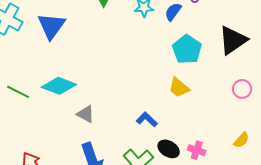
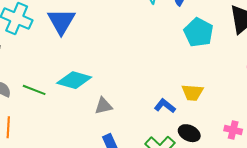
yellow trapezoid: (179, 88) -> (192, 92), moved, turned -30
gray triangle: (86, 114) -> (103, 106), turned -36
pink cross: (197, 150) -> (233, 130), moved

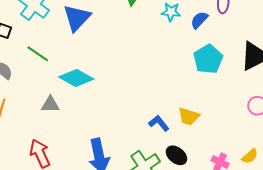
green line: (34, 90) -> (38, 54), moved
gray triangle: (103, 106) -> (50, 104), moved

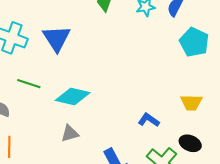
gray triangle: (50, 104) -> (70, 133), moved
blue L-shape: (159, 123) -> (149, 120), moved

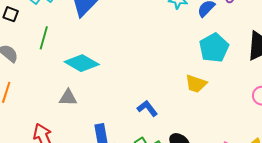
green line: (29, 84) -> (44, 38), turned 70
yellow trapezoid: (191, 103) -> (196, 84), moved

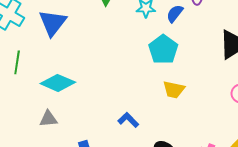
cyan pentagon: (214, 48) -> (163, 49), moved

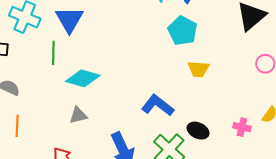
green line: (17, 62) -> (53, 53), moved
blue L-shape: (128, 120) -> (158, 105), size x1.5

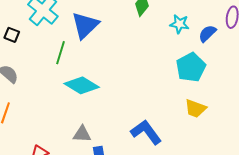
gray triangle: (78, 115) -> (82, 134), moved

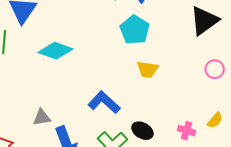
cyan diamond: (82, 85) -> (56, 51), moved

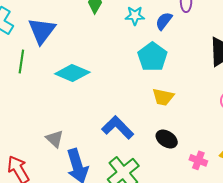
gray triangle: (42, 117) -> (55, 139), turned 48
black ellipse: (142, 131) -> (167, 139), moved

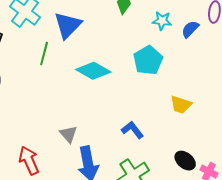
cyan pentagon: (152, 57) -> (148, 60), moved
blue L-shape: (118, 128) -> (132, 130), size x0.7
black ellipse: (167, 139) -> (185, 161), moved

